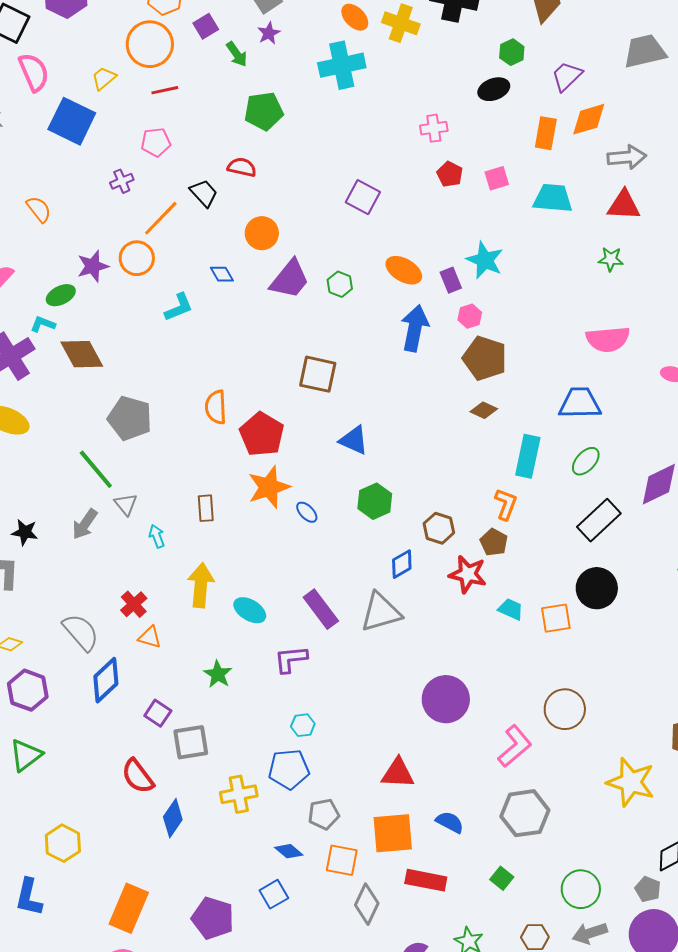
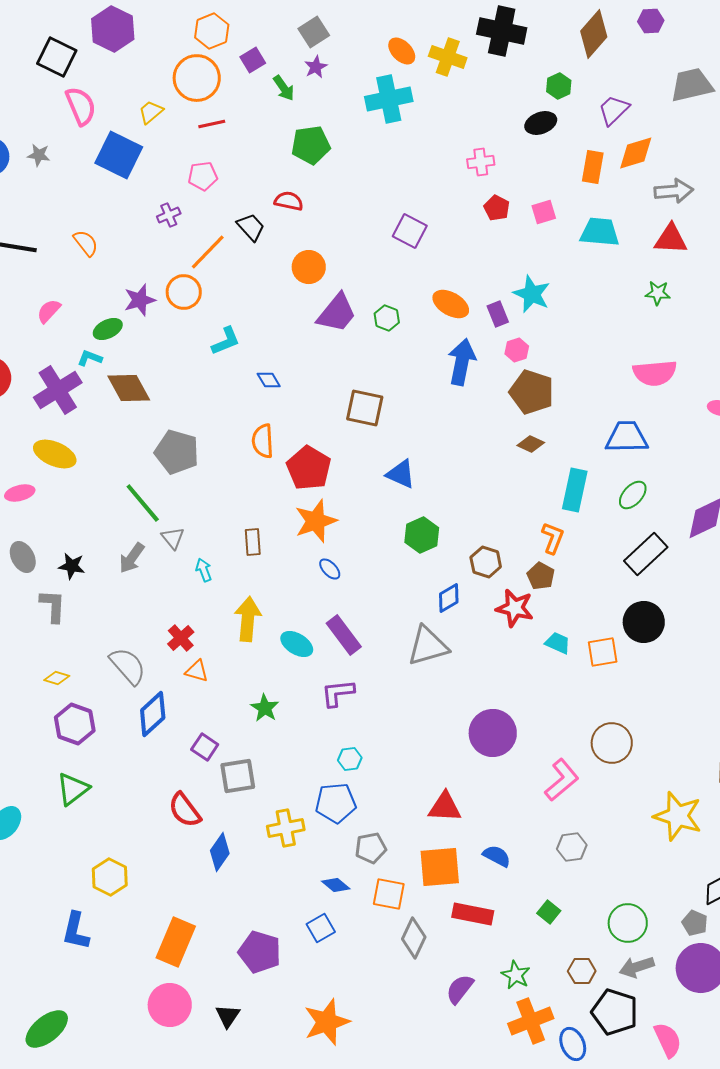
blue diamond: (222, 274) -> (269, 380), moved
blue ellipse: (307, 512) -> (330, 569), moved
purple rectangle: (321, 609) -> (344, 635), moved
gray hexagon: (525, 813) -> (572, 847), size x0.6

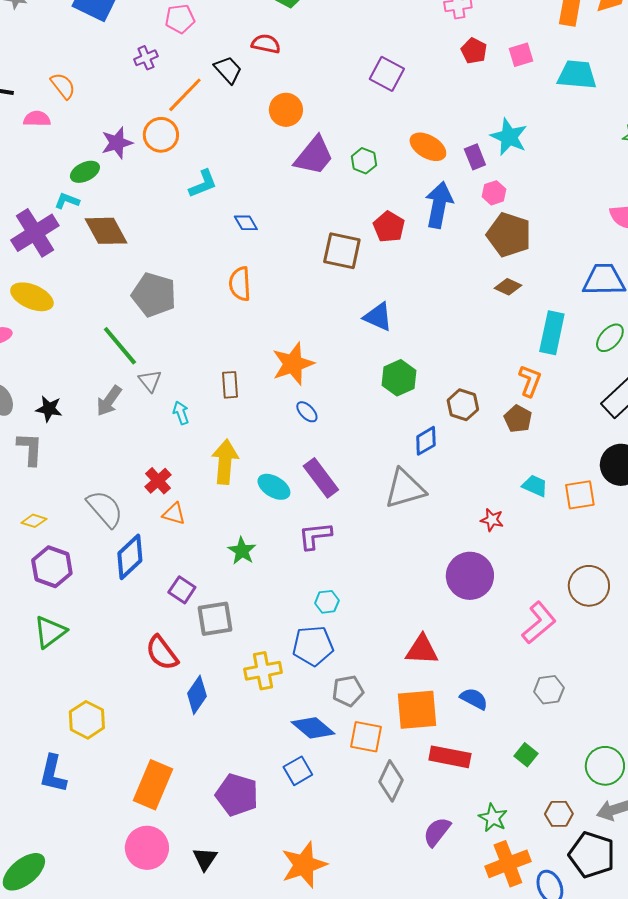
pink semicircle: (49, 311) -> (37, 119), moved, turned 48
red pentagon: (309, 468) -> (389, 227), moved, size x0.7
red star: (515, 608) -> (492, 520), moved, size x0.6
blue diamond: (336, 885) -> (313, 728), size x1.5

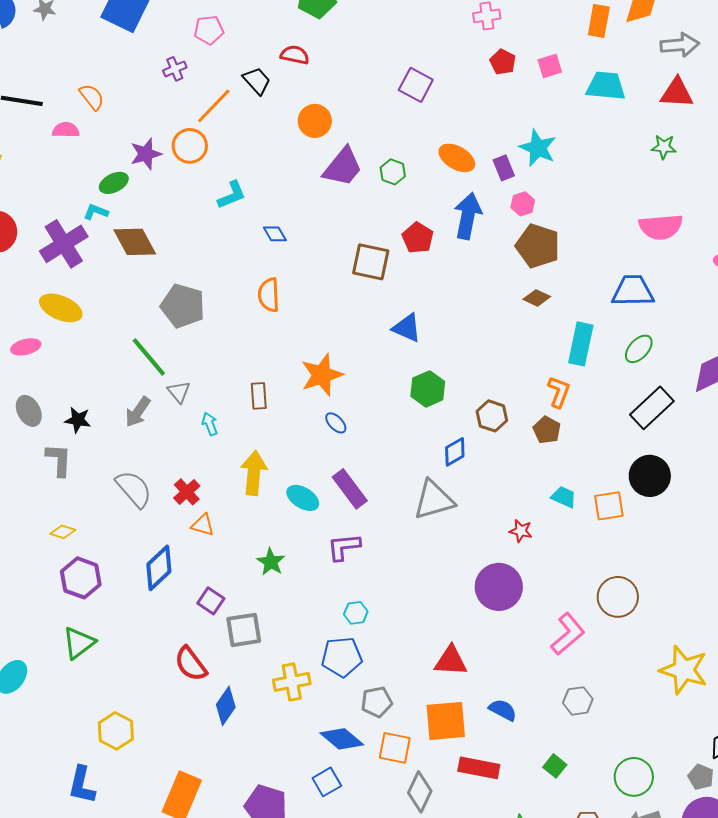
gray semicircle: (105, 509) -> (134, 489), moved

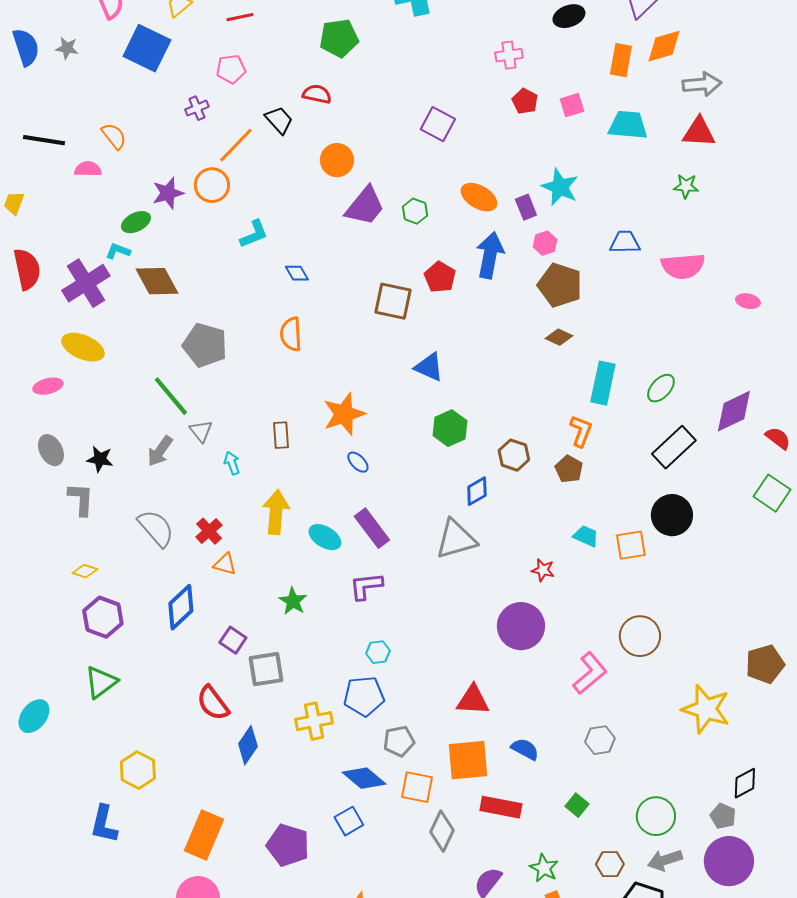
blue trapezoid: (633, 291) -> (625, 242), moved, size x0.7

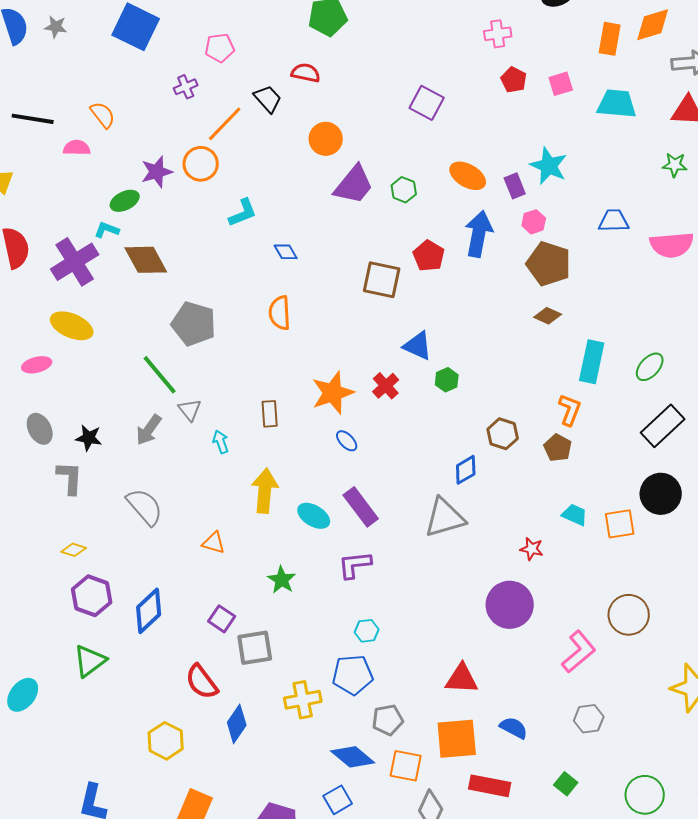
green hexagon: (450, 428) -> (447, 380), moved, size x0.7
red cross: (209, 531) -> (386, 386), moved
blue diamond: (181, 607) -> (149, 611), moved
yellow hexagon: (138, 770) -> (166, 741), moved

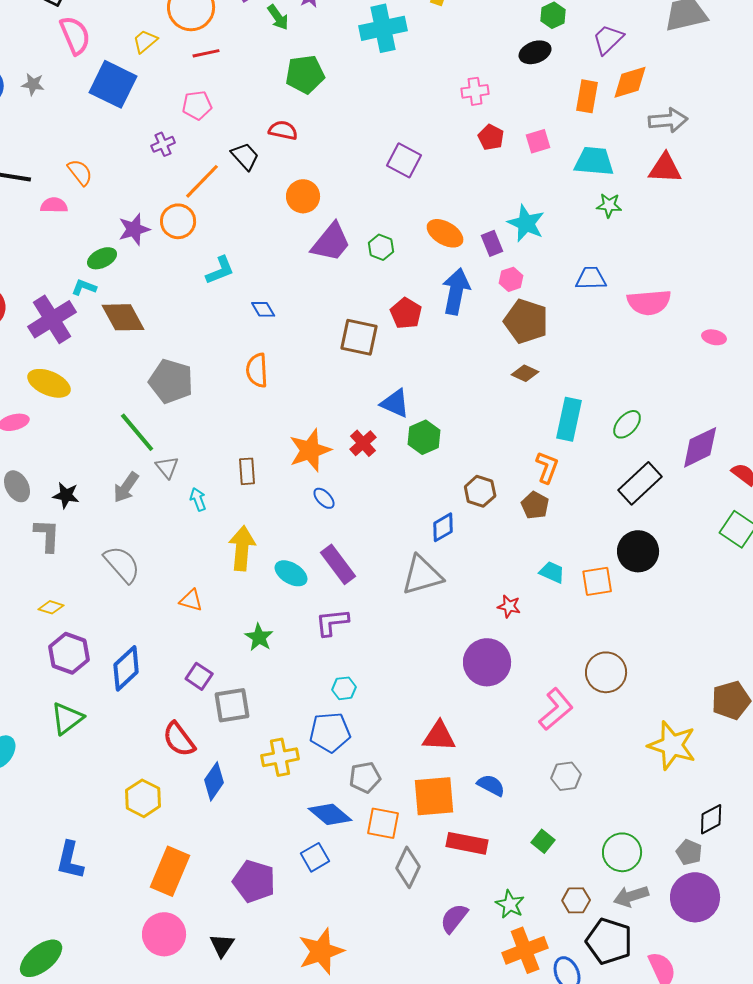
green star: (675, 165) -> (609, 205), moved
green hexagon: (447, 380) -> (424, 437), size x1.4

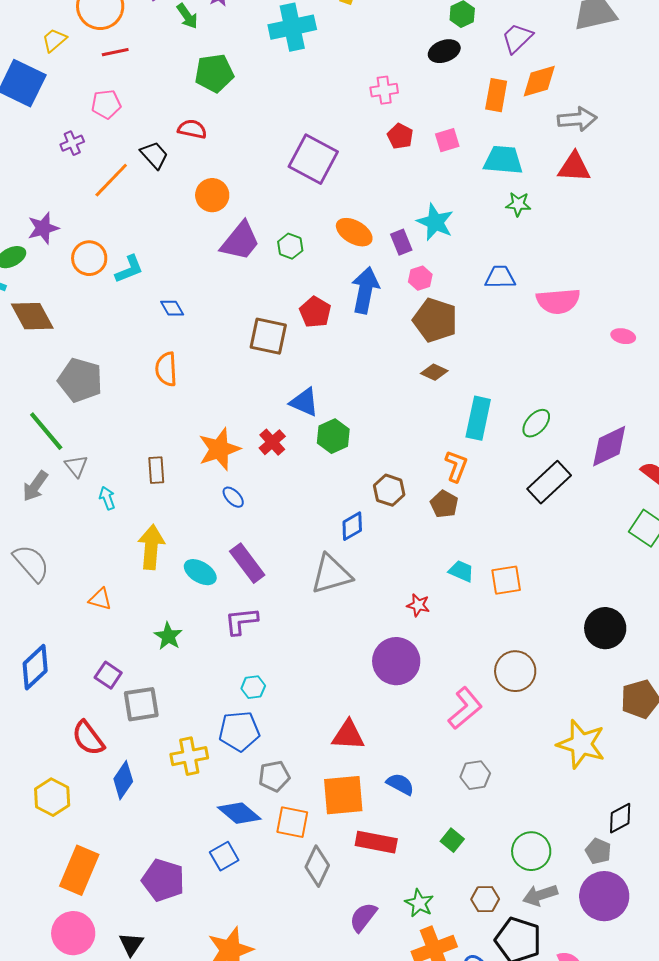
purple square: (404, 160) -> (313, 159), size x1.4
orange circle: (178, 221) -> (89, 258), moved
black circle: (638, 551) -> (605, 628), moved

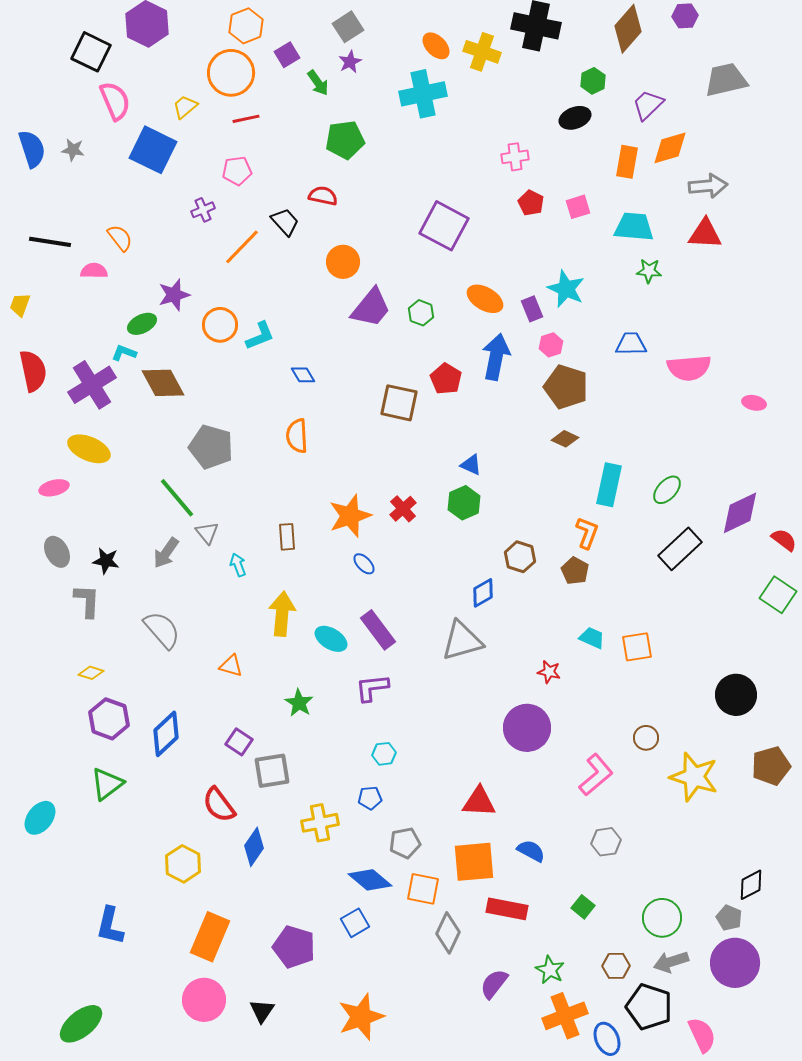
blue triangle: (304, 402) -> (471, 465), moved, size x0.7
brown circle: (515, 671) -> (646, 738), size x0.6
blue pentagon: (239, 731) -> (370, 798), size x0.6
yellow star: (581, 744) -> (694, 777), moved

